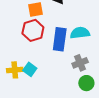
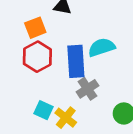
gray cross: (80, 63) -> (87, 89), moved
yellow cross: (15, 70) -> (66, 118), moved, turned -35

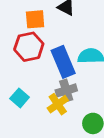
blue rectangle: (76, 61) -> (63, 62), turned -36
yellow cross: (66, 118) -> (58, 104), moved

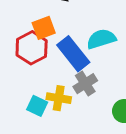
orange square: (35, 19) -> (44, 28), moved
yellow cross: (58, 104) -> (59, 98), moved, turned -30

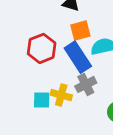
orange square: (44, 28) -> (80, 30), moved
cyan square: (37, 106) -> (42, 100), turned -30

